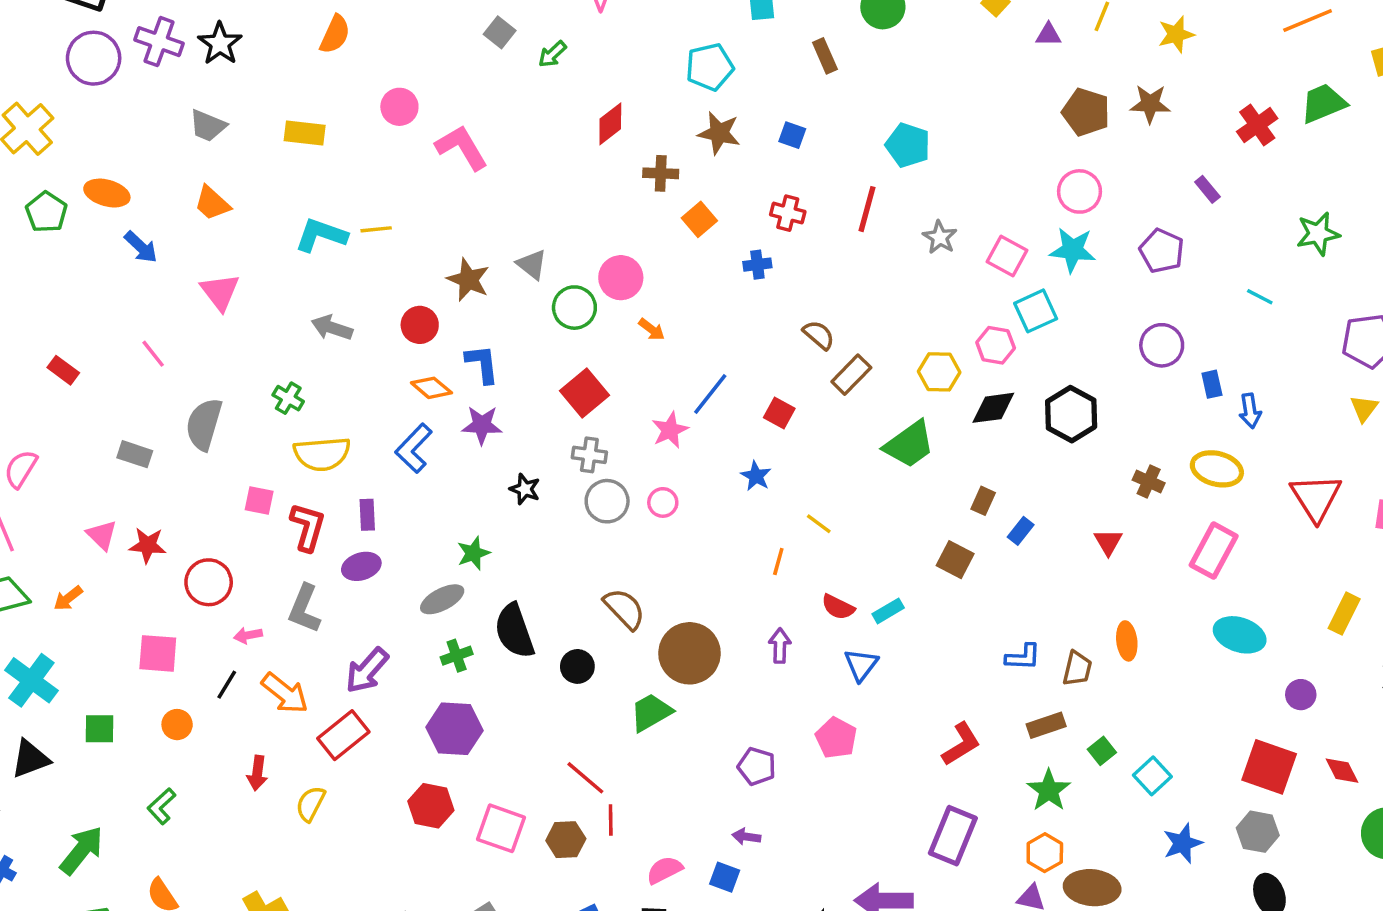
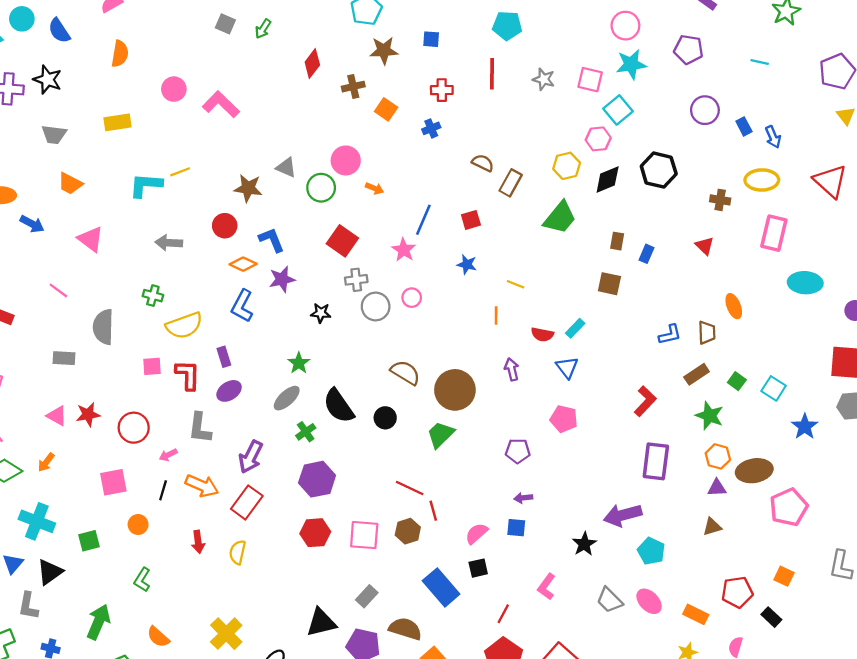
red square: (779, 413) -> (471, 220), turned -30

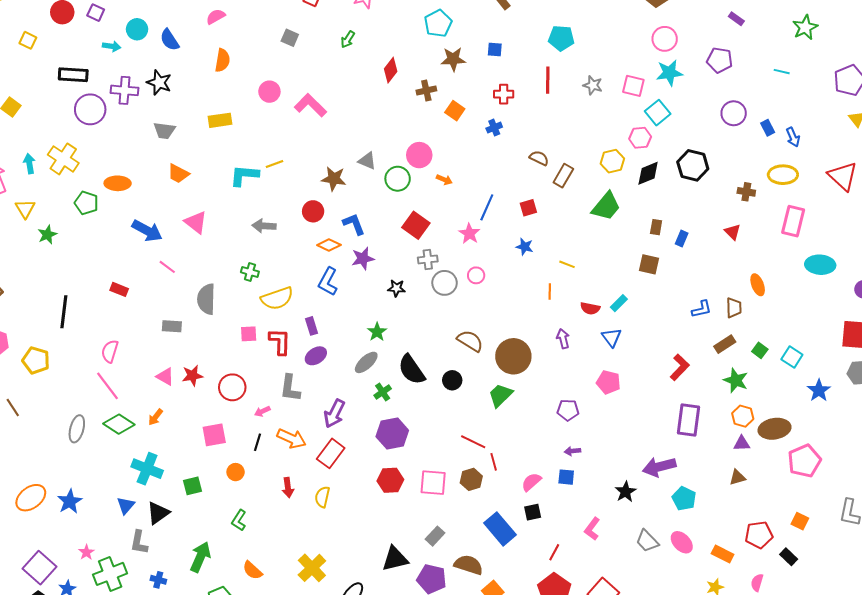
gray square: (225, 24) -> (290, 38), moved
blue arrow: (32, 224) -> (147, 231), moved, size x1.4

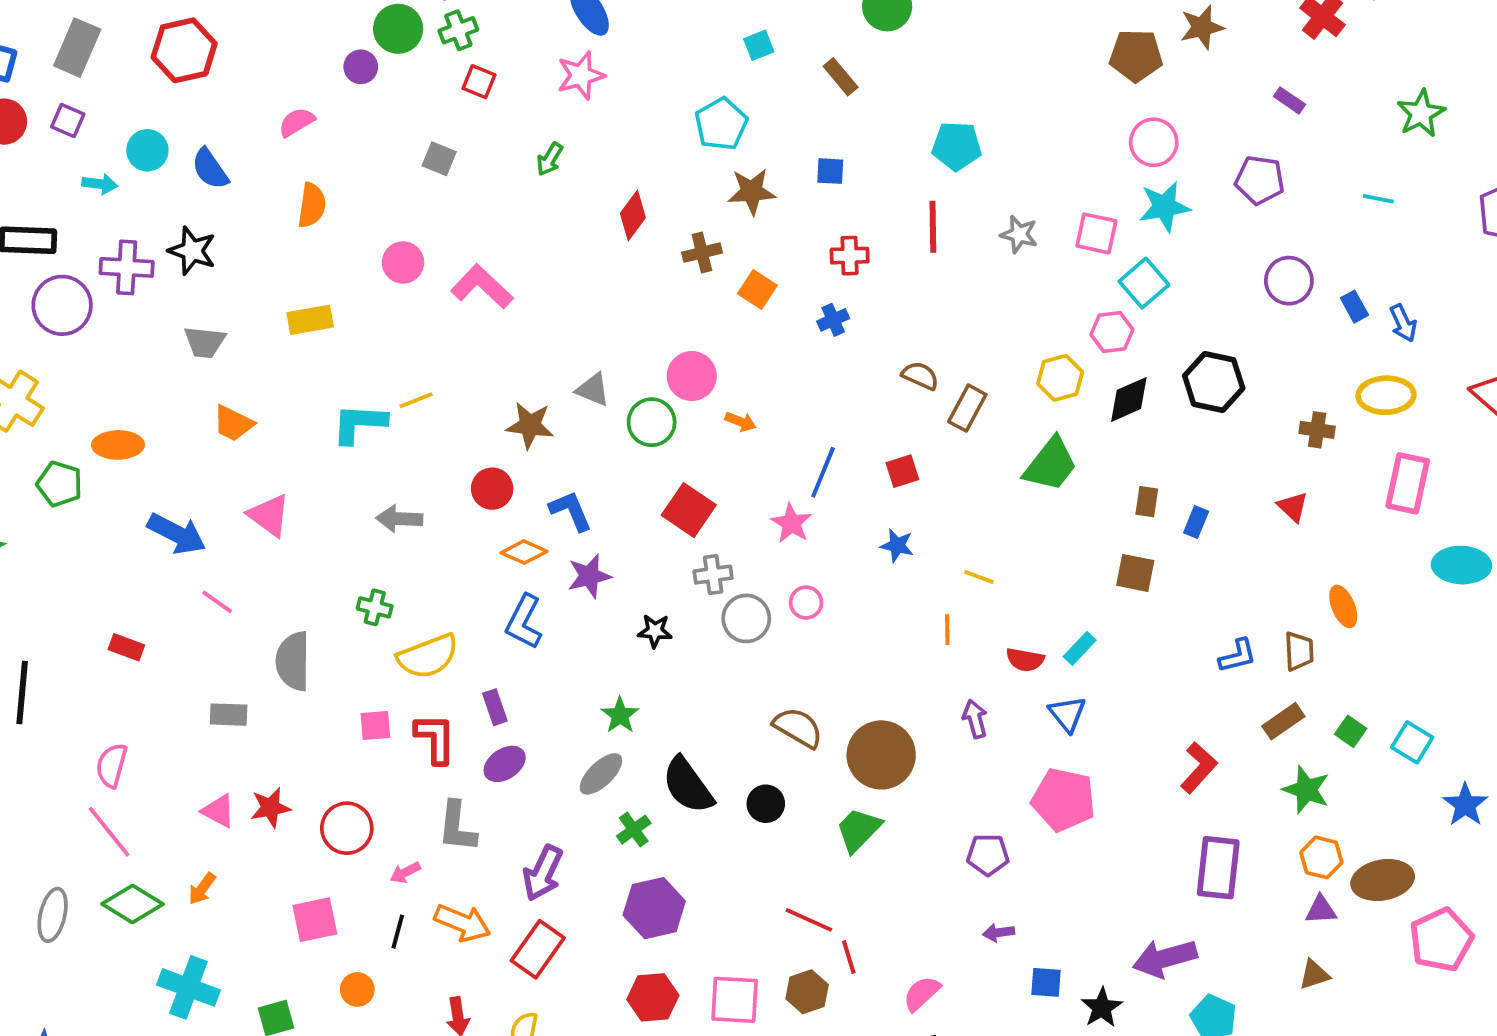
pink pentagon: (608, 382) -> (1064, 800), size x1.4
blue square: (566, 477) -> (1046, 982), moved

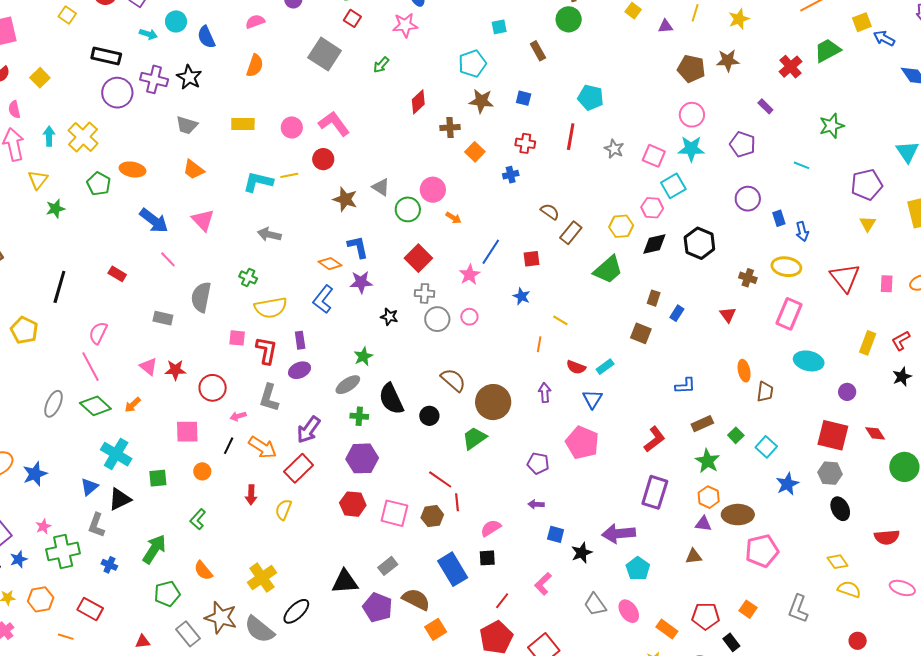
gray square: (439, 159) -> (325, 54), size x1.8
pink circle: (403, 263) -> (292, 127), moved
red circle: (492, 489) -> (323, 159), moved
brown trapezoid: (1299, 651) -> (765, 392), moved
green cross: (634, 830) -> (359, 416), turned 30

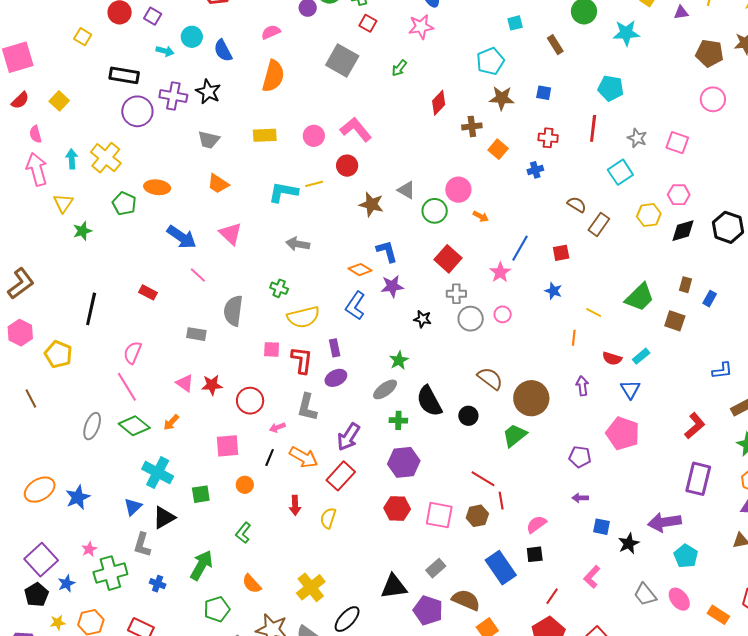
orange semicircle: (255, 66) -> (273, 76), size x1.4
cyan star: (691, 149) -> (626, 33), moved
cyan square: (673, 186) -> (620, 172), moved
green trapezoid: (608, 270) -> (640, 297), moved

